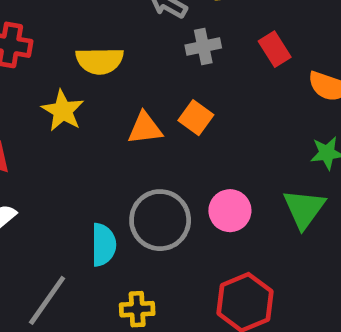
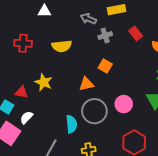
yellow star: (63, 111) -> (44, 82), moved
orange triangle: (145, 128) -> (86, 84), moved

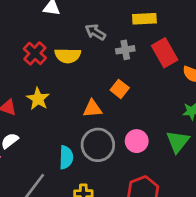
gray arrow: (88, 19) -> (95, 32), moved
red rectangle: (136, 33) -> (165, 53), size x1.5
red cross: (23, 43) -> (35, 53), moved, turned 30

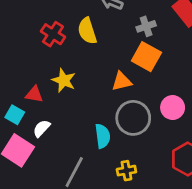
gray cross: (125, 50) -> (146, 26), moved
yellow semicircle: (68, 56) -> (87, 31), turned 80
orange square: (120, 89) -> (146, 57), size x1.5

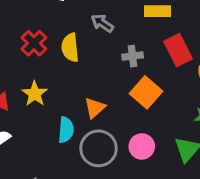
orange square: (146, 57) -> (146, 92), moved
orange triangle: (122, 81) -> (95, 108), turned -40
cyan semicircle: (103, 136) -> (66, 130), moved

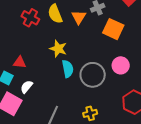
yellow star: (35, 94) -> (58, 49), moved
orange triangle: (95, 108) -> (79, 17), moved

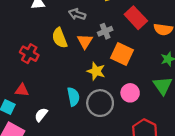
red cross: (30, 18) -> (29, 54), moved
yellow star: (58, 49) -> (96, 71), moved
white semicircle: (27, 87) -> (41, 115), moved

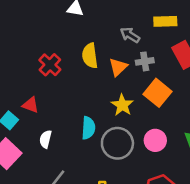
gray arrow: (77, 14) -> (130, 35), moved
white semicircle: (41, 115) -> (46, 139), turned -40

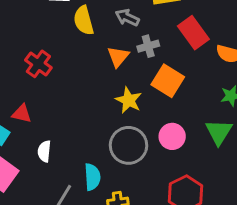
yellow semicircle: (90, 56) -> (84, 20), moved
cyan semicircle: (88, 128) -> (92, 177), moved

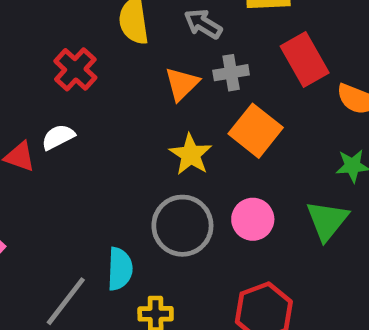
red cross: (38, 64) -> (75, 69), moved
white semicircle: (44, 151) -> (58, 137), moved, turned 50

